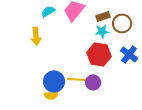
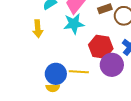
cyan star: (102, 31) -> (74, 24), moved, size x1.5
purple circle: (93, 82) -> (112, 65), moved, size x1.5

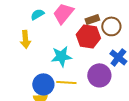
cyan star: (74, 24) -> (61, 56), moved
red hexagon: (101, 47) -> (88, 36), moved

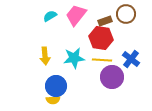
brown circle: (111, 26) -> (126, 14), moved
yellow arrow: (25, 39) -> (45, 56), moved
yellow line: (66, 82) -> (102, 60), moved

